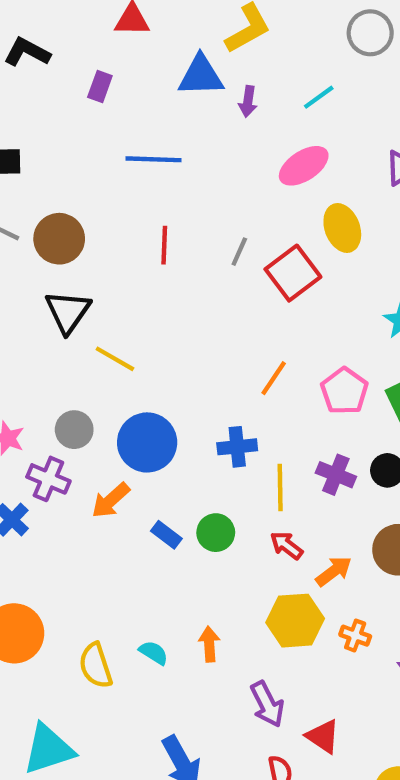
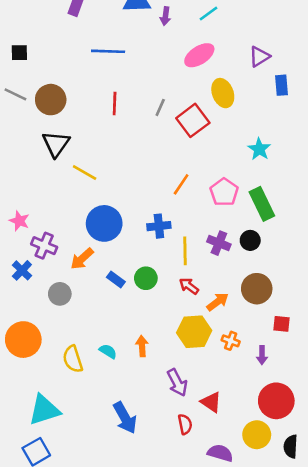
gray circle: (74, 430) -> (60, 294), moved

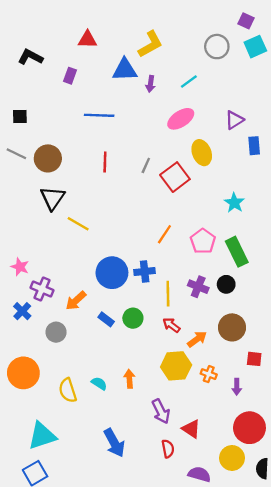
blue circle: (104, 223) -> (112, 273), moved

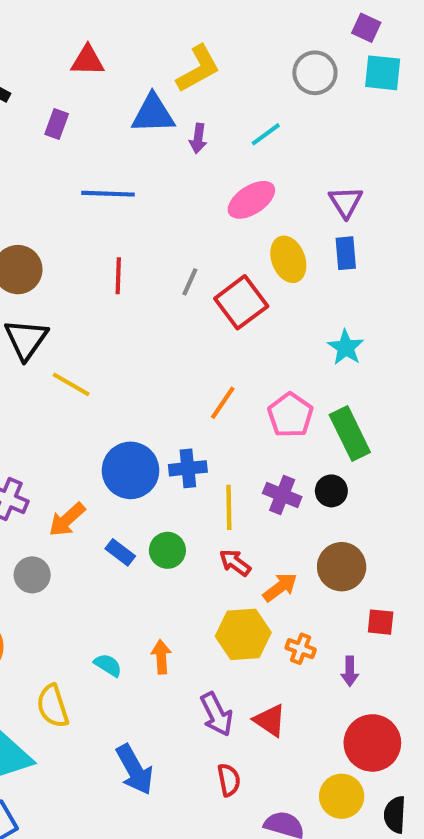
cyan square: (255, 47) -> (383, 73), turned 30
purple triangle: (234, 120) -> (346, 202), turned -30
blue rectangle: (254, 146) -> (346, 253), moved
yellow semicircle: (68, 390) -> (53, 706), moved
red triangle: (191, 429) -> (270, 720), moved

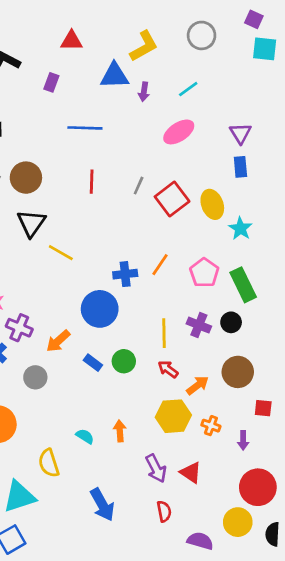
gray circle: (315, 73) -> (202, 35), moved
yellow ellipse: (288, 259) -> (212, 204), moved
blue cross: (188, 468) -> (125, 274), moved

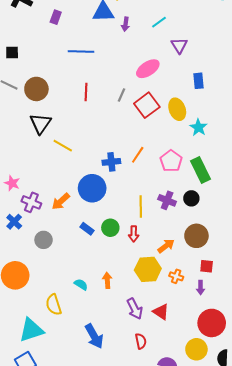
pink ellipse: (179, 132) -> (148, 69), moved
purple triangle: (240, 133) -> (179, 45), moved
orange arrow: (58, 341) -> (61, 201), moved
red arrow: (168, 369) -> (134, 234), moved, turned -126
red square: (263, 408) -> (207, 266), moved

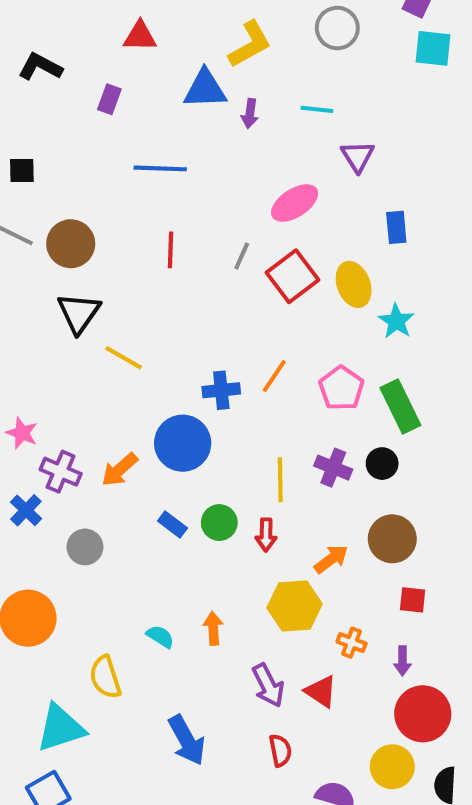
cyan line: (159, 22) -> (317, 109), turned 42
orange cross: (176, 276) -> (352, 643), moved
purple arrow: (201, 287) -> (402, 661), moved

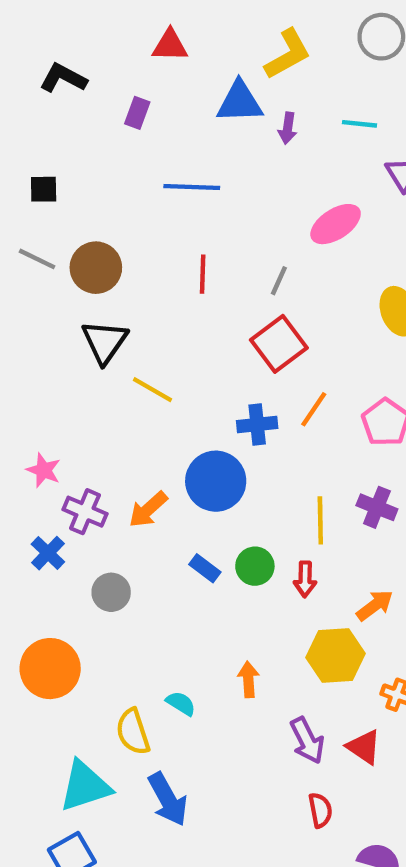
red square: (293, 276) -> (279, 344), moved
cyan semicircle: (160, 636) -> (181, 703), moved
blue arrow: (187, 740) -> (168, 799), moved

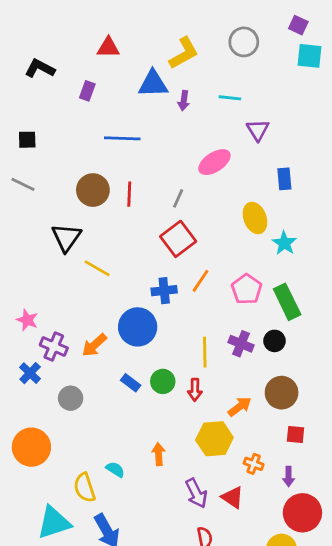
brown circle: (96, 268) -> (93, 190), moved

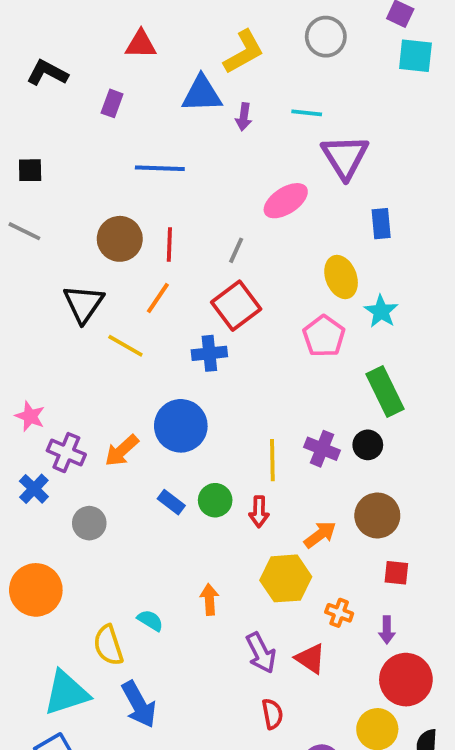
purple triangle: (258, 130) -> (345, 157), size x1.5
orange line: (200, 281) -> (158, 298), moved
pink pentagon: (247, 289) -> (324, 336), moved
blue cross: (164, 291) -> (209, 353), moved

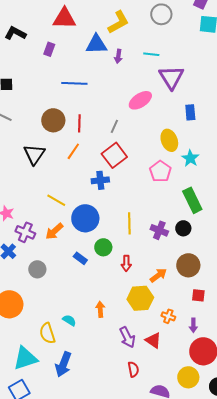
red triangle: (141, 44) -> (64, 18), size x1.4
yellow line: (125, 346) -> (56, 200), moved
yellow line: (272, 460) -> (129, 223), moved
green circle: (215, 500) -> (103, 247), moved
blue arrow: (139, 704) -> (63, 364), turned 50

